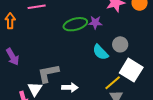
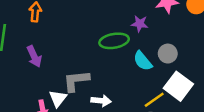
green ellipse: (75, 24) -> (114, 41), moved

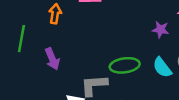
green ellipse: (114, 41) -> (125, 65), moved

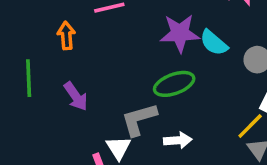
purple star: (161, 30) -> (180, 33), moved, size x1.6
cyan semicircle: (162, 67) -> (214, 43), moved

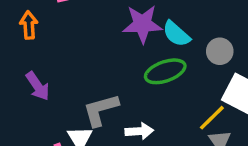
green ellipse: (174, 84) -> (165, 71), moved

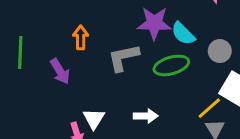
orange arrow: (29, 25) -> (81, 37), moved
gray L-shape: (101, 110) -> (123, 58), moved

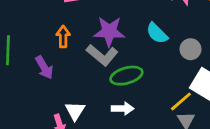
purple star: (154, 23) -> (109, 32), moved
gray L-shape: (123, 58) -> (102, 55), turned -128
green ellipse: (171, 65) -> (126, 76), moved

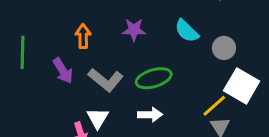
purple star: (109, 32) -> (134, 30), size x0.7
gray L-shape: (102, 55) -> (106, 80), moved

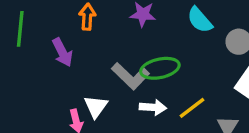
gray L-shape: (106, 80) -> (130, 76), moved
yellow line: (214, 106) -> (192, 108), moved

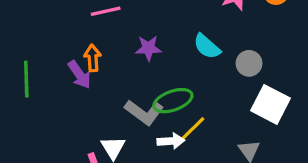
purple arrow: (62, 52) -> (79, 75), moved
yellow line: (192, 108) -> (193, 128), moved

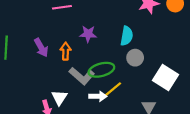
cyan semicircle: (207, 46) -> (127, 36), turned -126
orange arrow: (93, 58) -> (66, 51), moved
gray circle: (249, 63) -> (135, 58), moved

